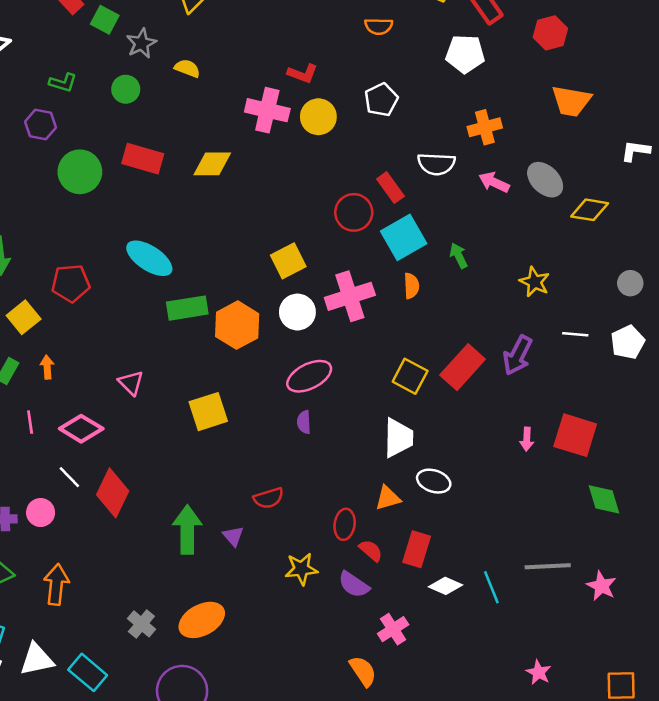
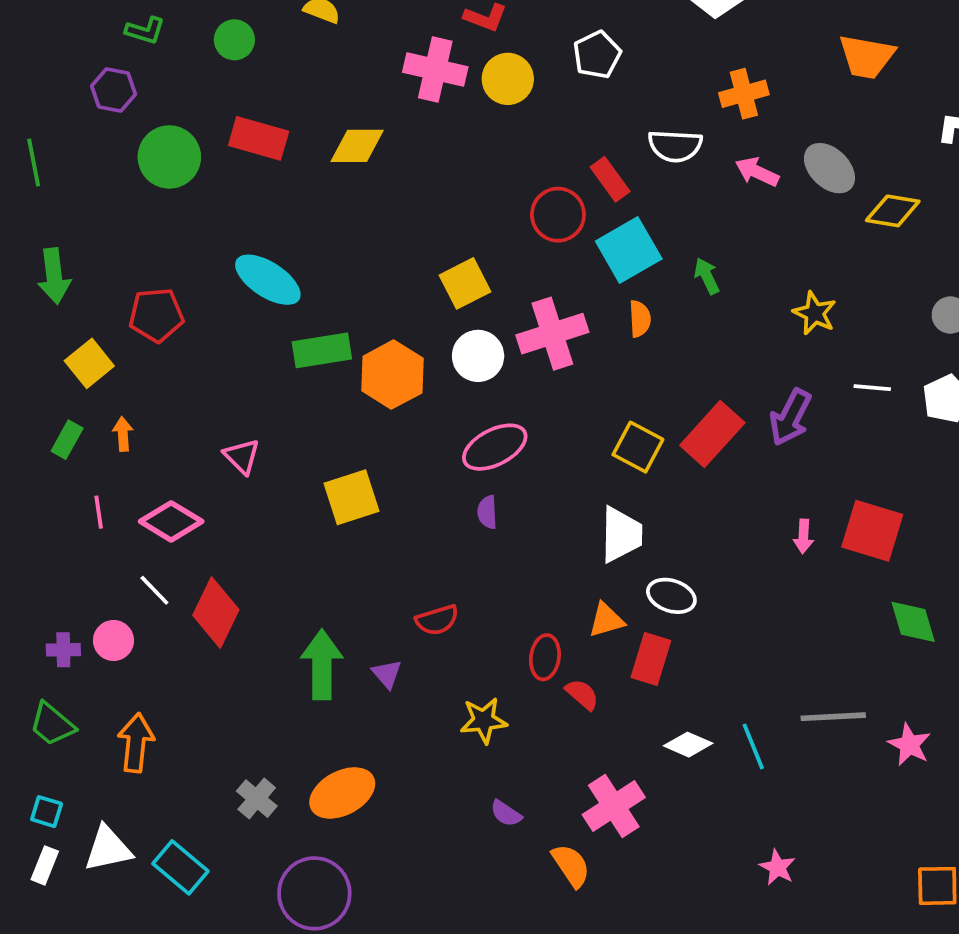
red rectangle: (417, 549) -> (651, 659), moved
purple semicircle: (354, 585) -> (506, 813), moved, size x0.7
pink cross: (393, 629) -> (614, 806), size x1.4
pink star: (539, 672) -> (777, 867), moved

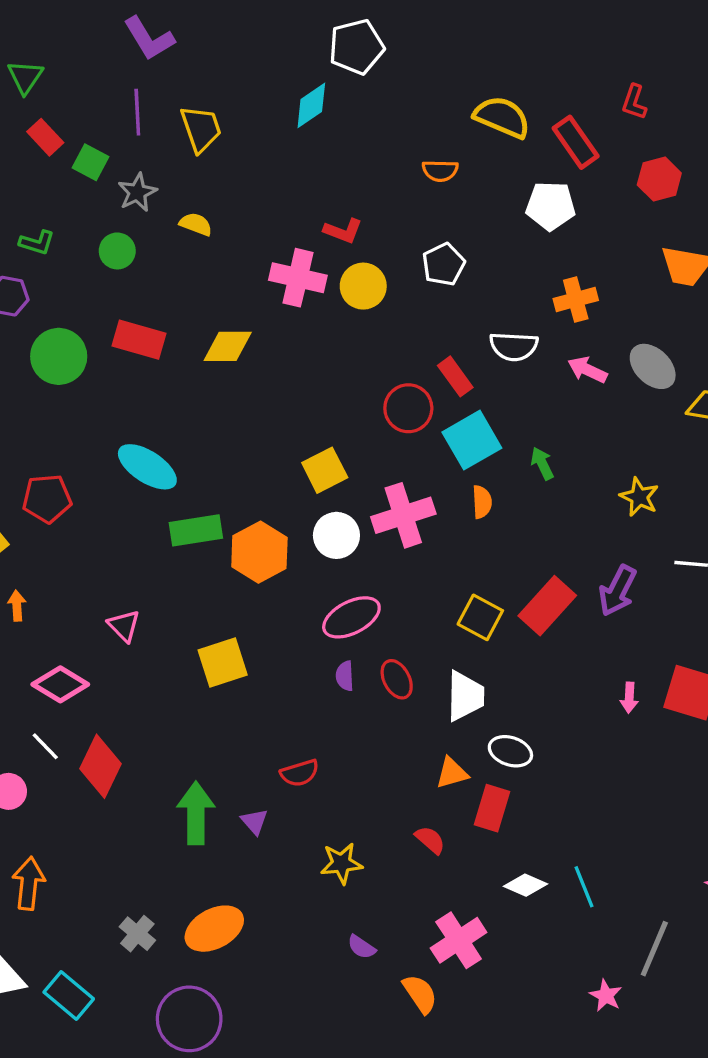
red ellipse: (545, 657) -> (397, 679), moved, turned -36
gray line: (833, 717) -> (654, 949), moved, turned -64

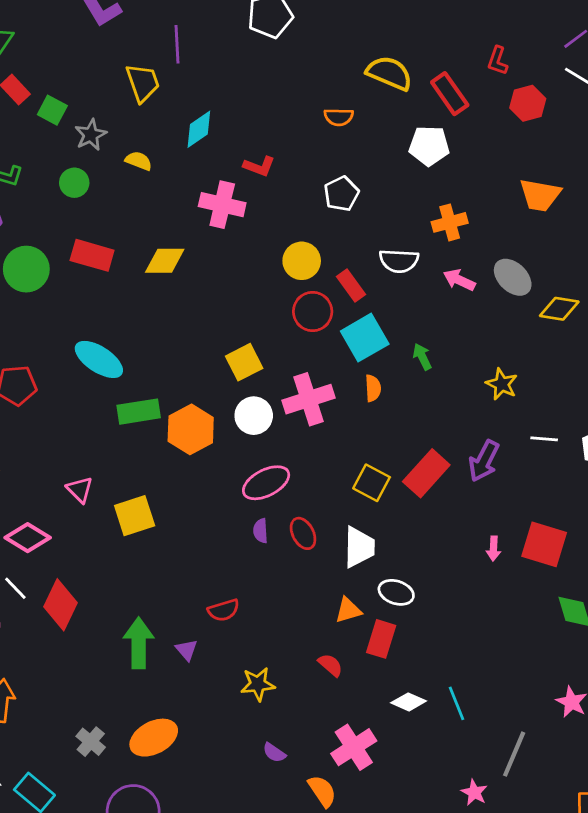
cyan diamond: (311, 105) -> (199, 129), moved
purple line: (137, 112) -> (177, 44), moved
red hexagon: (659, 179) -> (528, 103), moved
yellow circle: (363, 286) -> (302, 261), moved
yellow square: (223, 663) -> (135, 516), moved

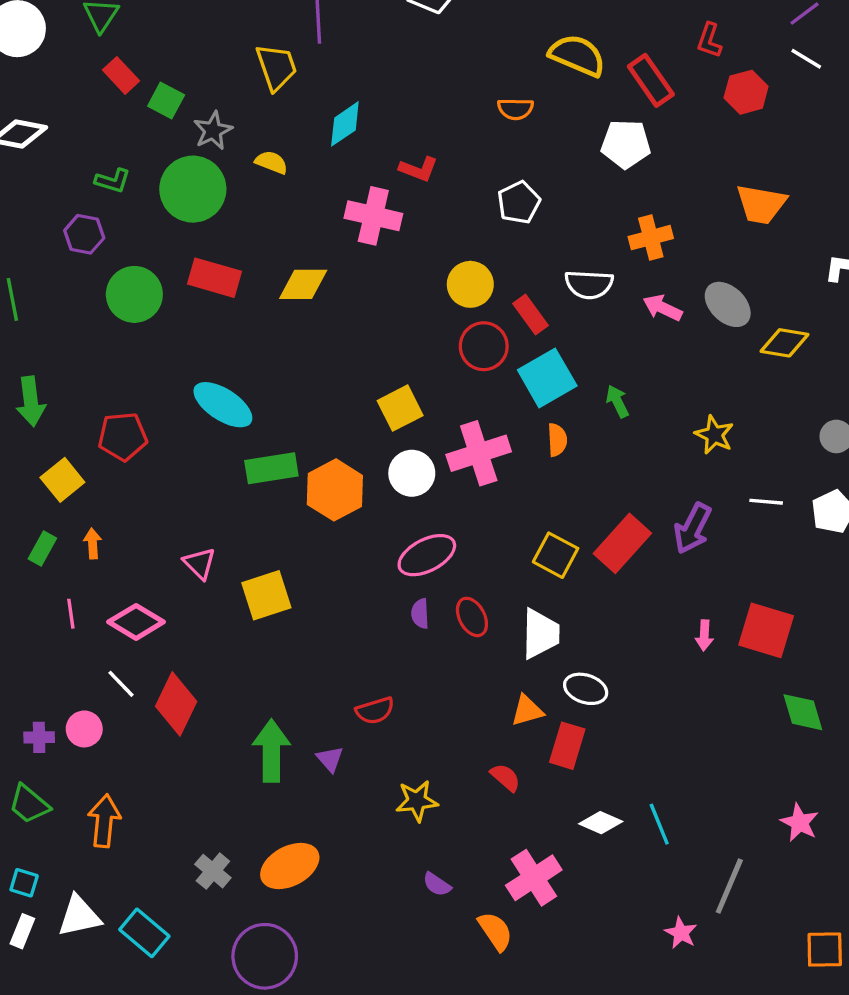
green circle: (74, 183) -> (193, 189), size x1.8

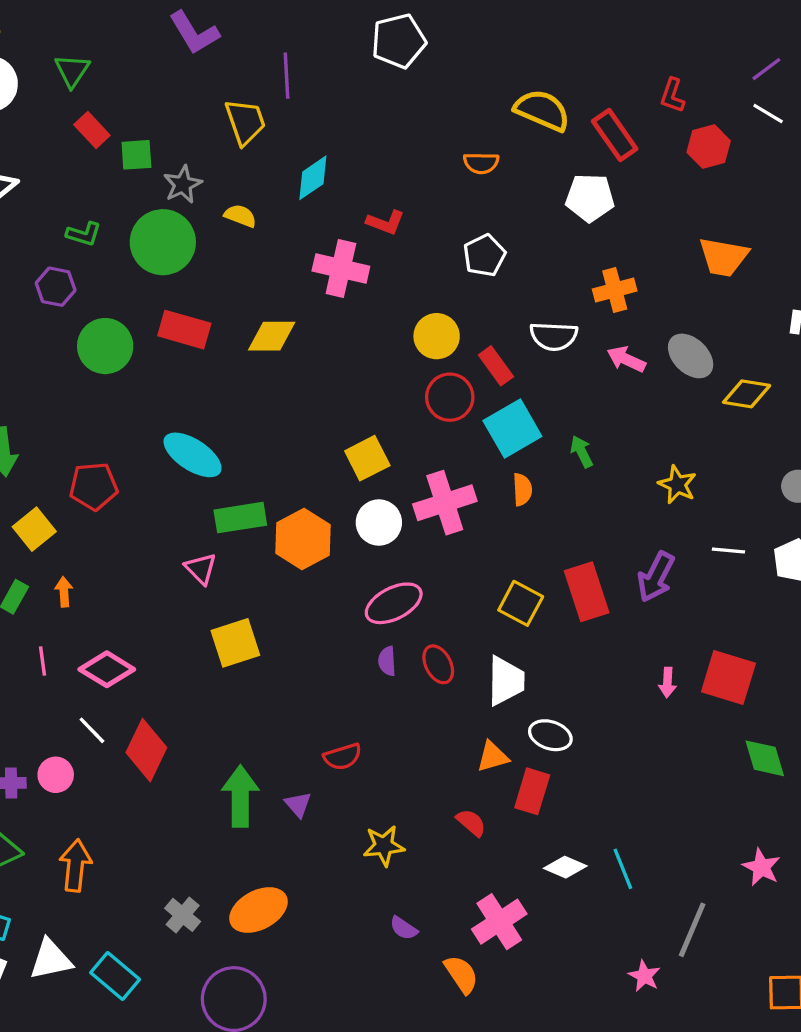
green square: (166, 101) -> (136, 155), turned -32
red rectangle: (622, 543) -> (587, 592), turned -60
pink triangle: (200, 563) -> (201, 569), moved

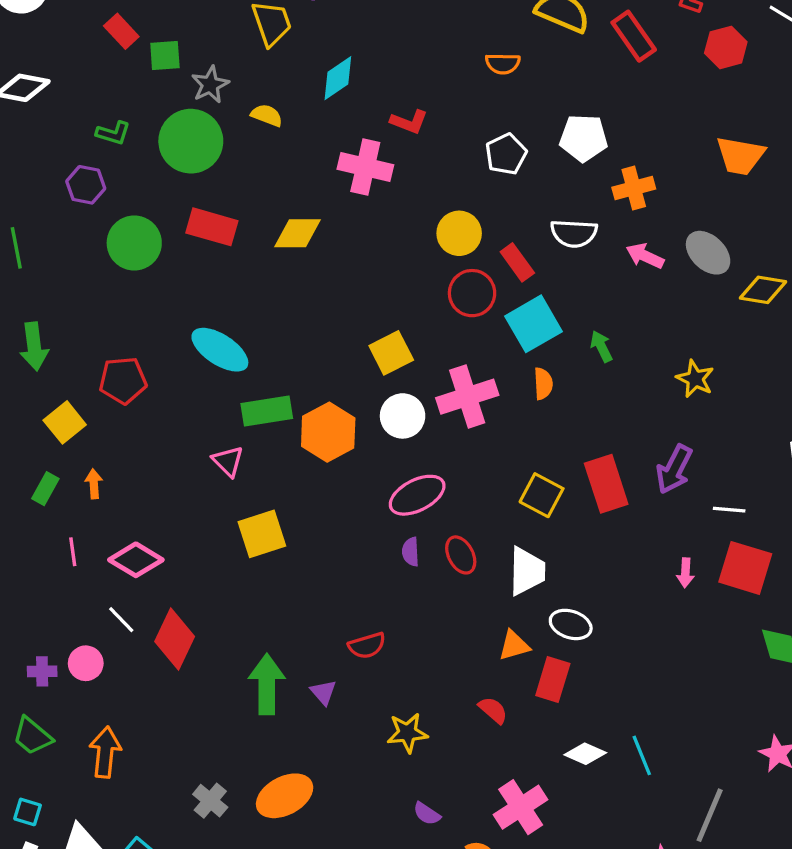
white pentagon: (590, 198) -> (584, 138), moved
white line: (728, 551) -> (729, 510), moved

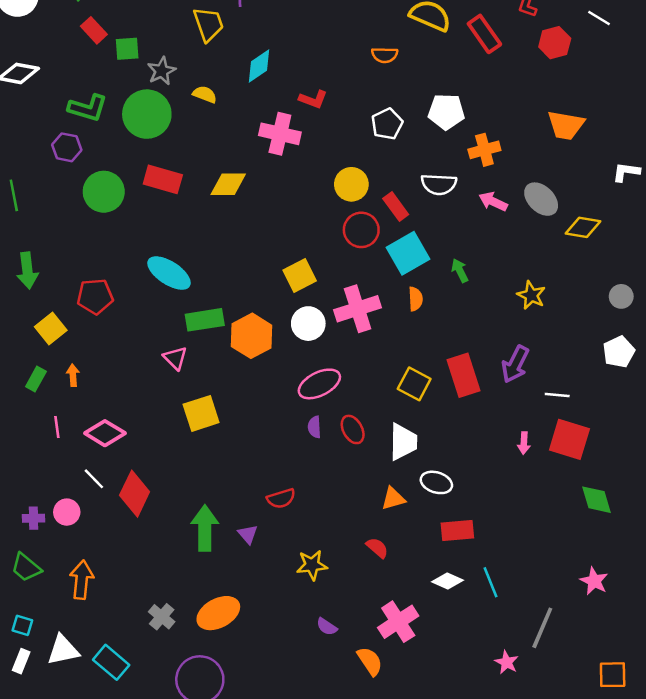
green L-shape: (113, 133) -> (88, 108), size x1.5
red rectangle: (553, 679) -> (457, 531), moved, turned 68

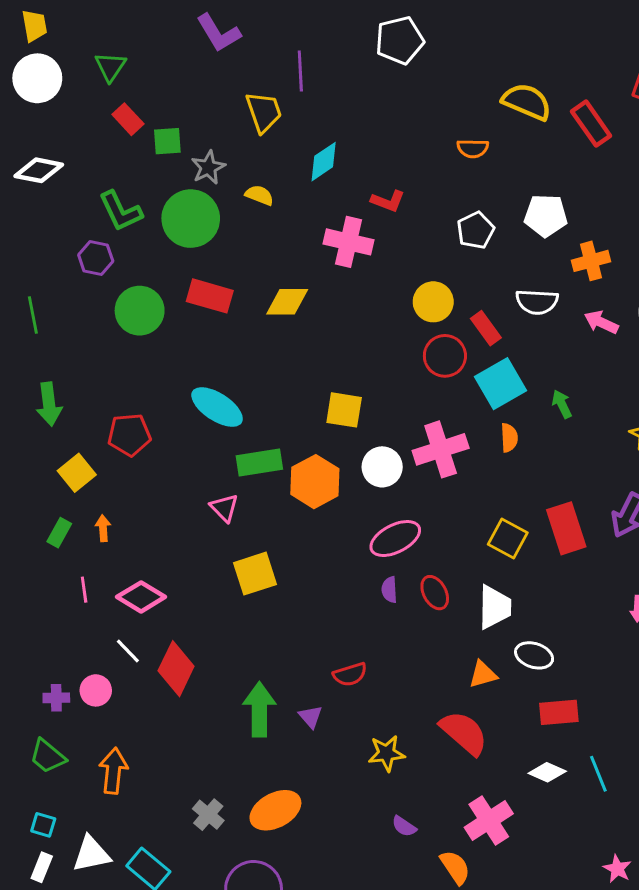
green L-shape: (88, 108) -> (121, 211), turned 48
yellow square: (300, 275) -> (344, 410), moved, turned 36
red semicircle: (377, 548) -> (464, 733), size x1.8

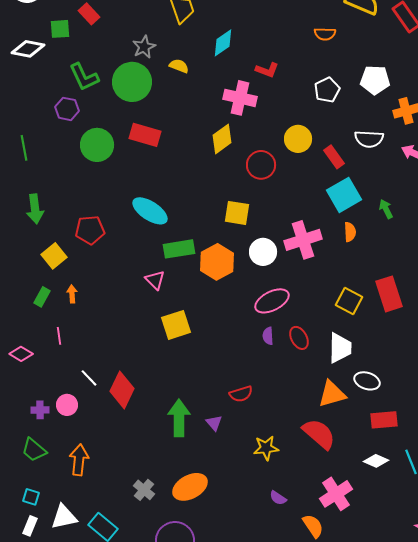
green square: (167, 141) -> (60, 29), moved
yellow diamond: (287, 302) -> (222, 139), moved, turned -36
red circle: (445, 356) -> (261, 165), moved
pink diamond: (141, 597) -> (21, 354), moved, size x0.7
orange triangle: (483, 674) -> (332, 394), size x1.4

